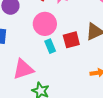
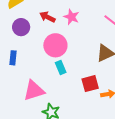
red square: (71, 40) -> (90, 84), moved

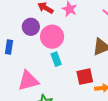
purple circle: (21, 27) -> (31, 27), moved

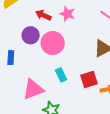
cyan rectangle: (56, 59) -> (61, 75), moved

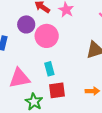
red square: (89, 80) -> (57, 90), moved

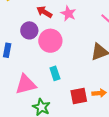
red square: (57, 90) -> (79, 96), moved

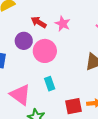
pink triangle: (26, 84) -> (20, 95), turned 50

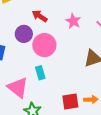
pink star: (63, 24) -> (73, 21), moved
cyan rectangle: (50, 84) -> (40, 73), moved

